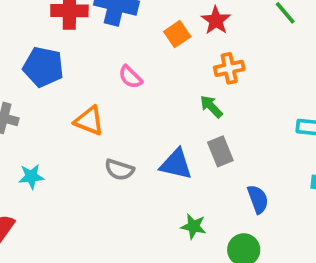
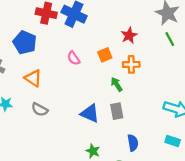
orange square: (177, 34) -> (105, 55), moved
orange triangle: (89, 121) -> (33, 78), moved
gray semicircle: (119, 170) -> (40, 110), moved

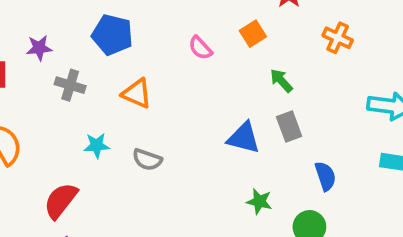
orange cross: (131, 64) -> (338, 38), moved, turned 35
gray semicircle: (40, 110) -> (147, 160), moved

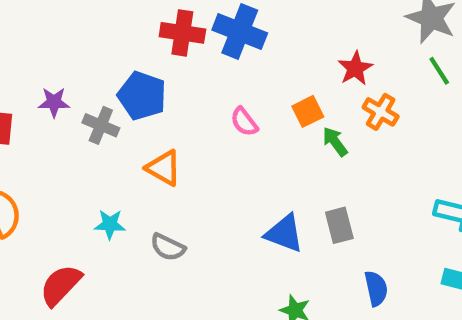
orange cross: (338, 38) -> (381, 112), moved
green arrow: (281, 81) -> (335, 142), moved
gray cross: (70, 85) -> (101, 125), moved

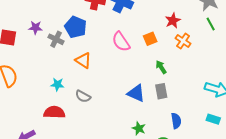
pink semicircle: (244, 122) -> (121, 42), size x1.5
green arrow: (335, 142) -> (161, 67), moved
red semicircle: (61, 285) -> (54, 112), moved, turned 45

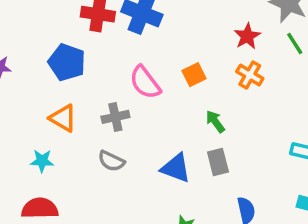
red star: (173, 21) -> (247, 36), moved
gray cross: (56, 39) -> (115, 117), moved, turned -35
orange triangle: (83, 60) -> (63, 118), moved
gray semicircle: (83, 96) -> (111, 161), moved

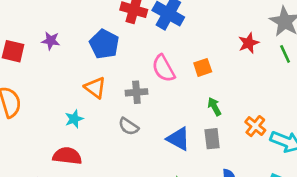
orange cross: (250, 75) -> (255, 126), moved
cyan star: (42, 161) -> (74, 119), turned -30

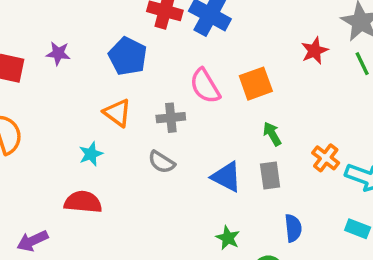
orange square: (203, 67) -> (256, 84), size x1.4

